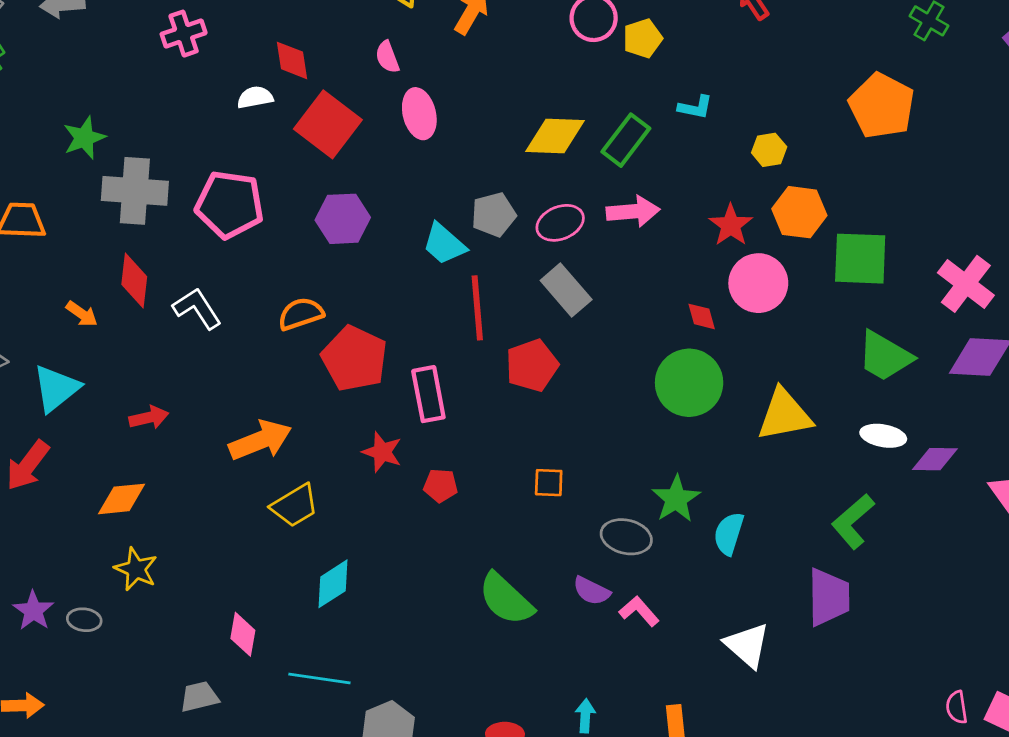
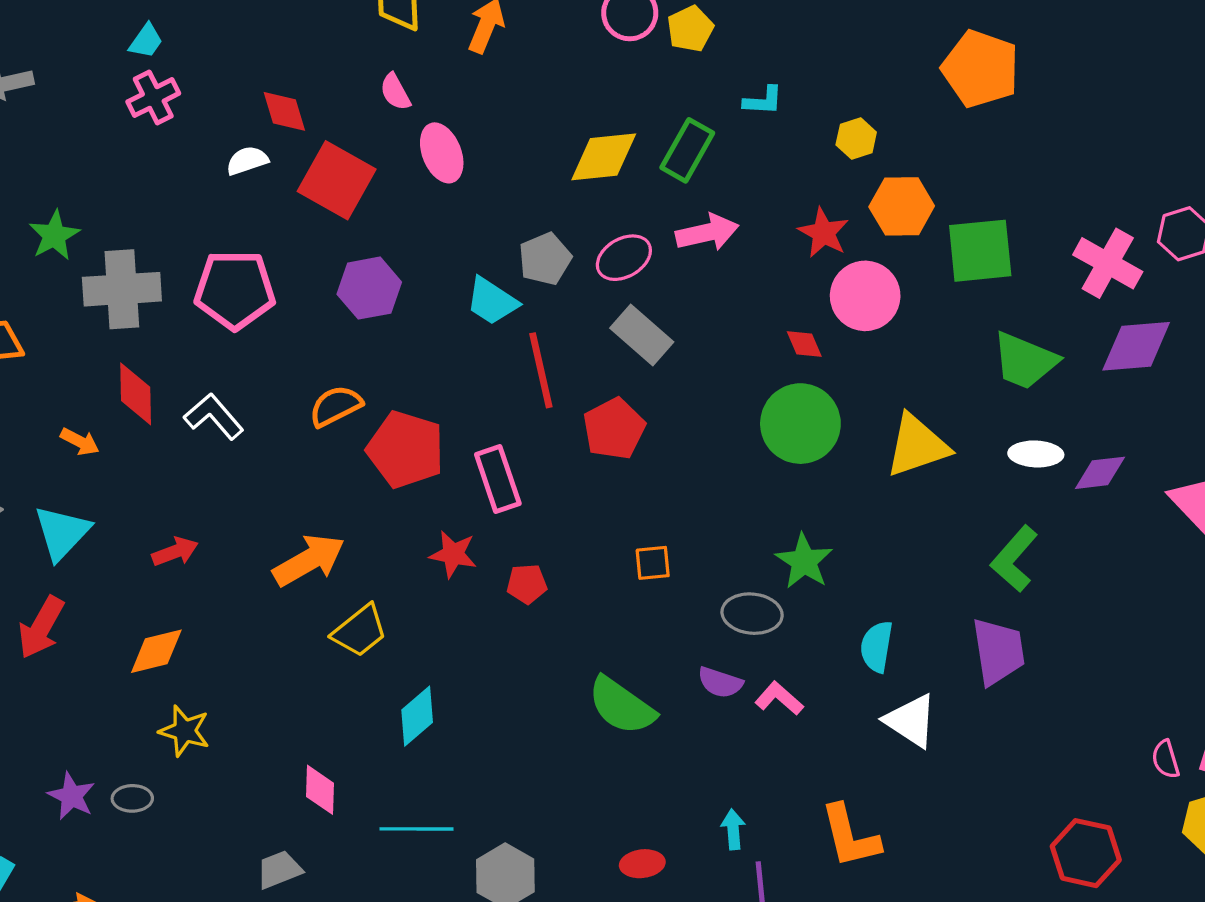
cyan semicircle: (729, 534) -> (877, 647), moved

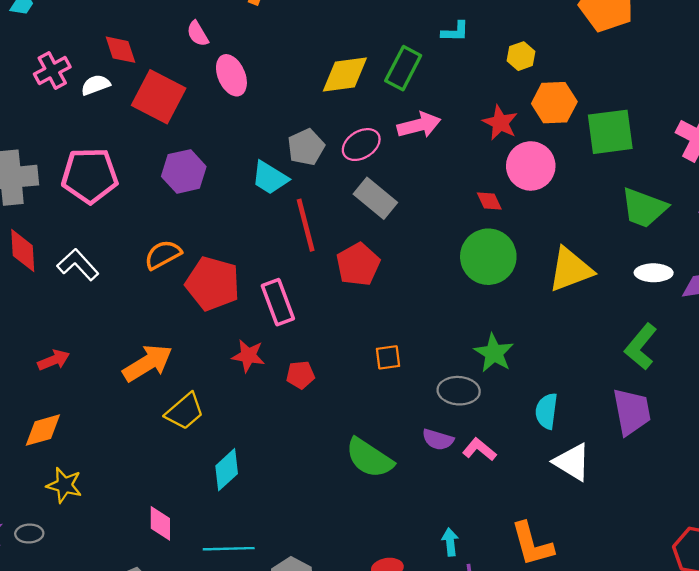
pink cross: (153, 98) -> (52, 71), moved

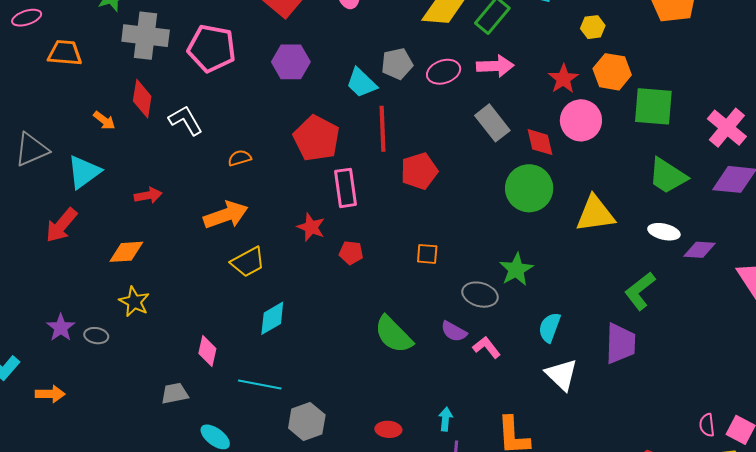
gray rectangle: (375, 198) -> (492, 123), moved
red diamond: (489, 201) -> (540, 142), size x1.4
orange semicircle: (163, 255) -> (240, 158), moved, size x0.7
red pentagon: (213, 284) -> (317, 138), moved

